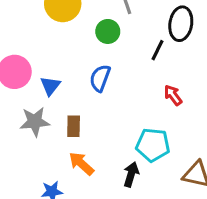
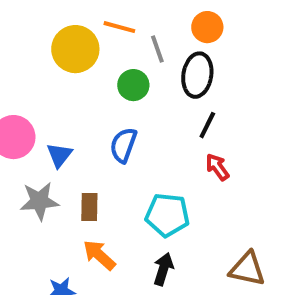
black ellipse: (181, 24) -> (197, 75), moved
black line: (157, 50) -> (207, 125), moved
cyan pentagon: (153, 145) -> (167, 215), moved

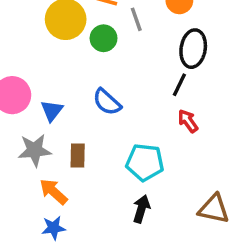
black ellipse: (197, 75) -> (193, 49), moved
green circle: (133, 85) -> (104, 38), moved
blue semicircle: (123, 145) -> (107, 102), turned -68
orange arrow: (99, 255) -> (54, 192), moved

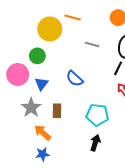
gray line: (136, 19) -> (92, 44), moved, turned -56
green circle: (104, 38) -> (37, 56), moved
gray star: (35, 150) -> (31, 108), turned -30

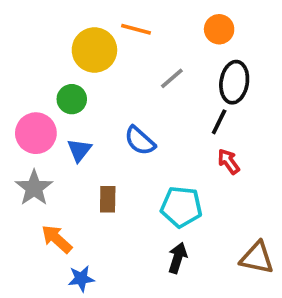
gray line: (92, 44) -> (172, 78), turned -56
gray star: (31, 108) -> (34, 188), moved
orange arrow: (43, 132) -> (57, 239), moved

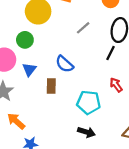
red arrow: (229, 161) -> (116, 85), moved
brown rectangle: (108, 199) -> (51, 86), moved
black arrow: (178, 258) -> (86, 132), turned 91

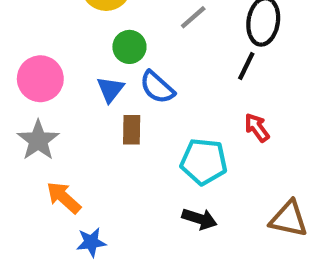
green circle: (25, 40) -> (129, 47), moved
blue triangle: (29, 70) -> (110, 89), moved

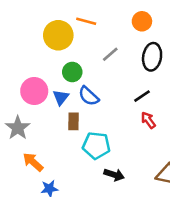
black line: (246, 66) -> (142, 96), moved, turned 30
pink circle: (40, 79) -> (34, 91), moved
cyan pentagon: (204, 162) -> (96, 146), moved

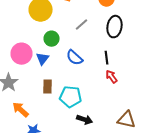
blue semicircle: (89, 96) -> (74, 58), moved
black line: (142, 96) -> (106, 58), turned -64
brown rectangle: (74, 121) -> (48, 87), moved

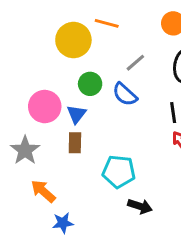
blue semicircle: (74, 58) -> (125, 94), moved
brown rectangle: (48, 87) -> (75, 143), moved

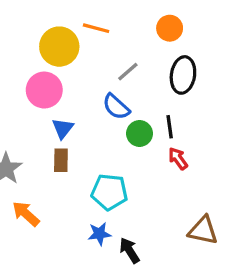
green circle: (90, 84) -> (140, 133), moved
pink circle: (45, 107) -> (44, 90), moved
black arrow: (140, 206) -> (129, 250), moved, turned -140
blue star: (63, 223) -> (99, 234), moved

